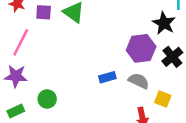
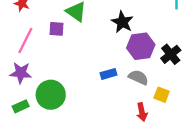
purple square: (44, 12) -> (56, 29), moved
black star: (164, 23) -> (122, 22), moved
green circle: (47, 99) -> (51, 95), size x1.6

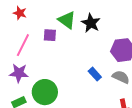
black star: (122, 22) -> (91, 23), moved
blue rectangle: (108, 74) -> (95, 74), turned 64

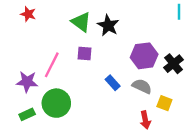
purple square: (50, 35) -> (84, 54), moved
pink line: (23, 45) -> (52, 65), moved

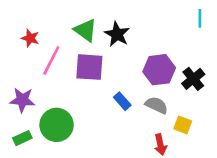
red star: (28, 14) -> (30, 38), moved
purple square: (84, 54) -> (89, 67), size x1.6
pink line: (52, 65) -> (51, 60), moved

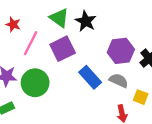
purple square: (89, 67) -> (63, 49), turned -30
blue rectangle: (122, 101) -> (90, 77), size x1.5
green circle: (57, 125) -> (35, 83), moved

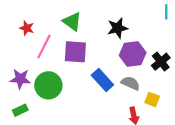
black star: (86, 21) -> (118, 28), moved, turned 30
purple square: (63, 49) -> (75, 52), turned 30

